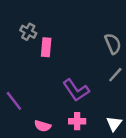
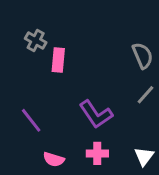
purple line: (14, 101) -> (31, 120), moved

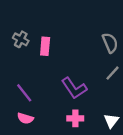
gray cross: (36, 40) -> (21, 39), moved
pink semicircle: (54, 159) -> (25, 118), moved

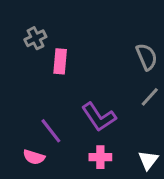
gray cross: (21, 39) -> (35, 38), moved, turned 35
purple line: (24, 93) -> (51, 131), moved

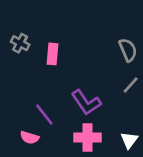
gray cross: (35, 38) -> (20, 43), moved, turned -36
pink cross: (100, 157) -> (87, 138), size x1.4

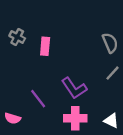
pink semicircle: (30, 138) -> (13, 118), moved
white triangle: (129, 140) -> (111, 121), turned -42

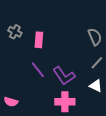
purple line: (38, 99) -> (38, 70), moved
white triangle: (111, 121) -> (96, 86), moved

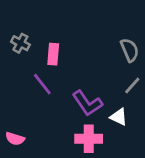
purple line: (38, 70) -> (42, 84), moved
white triangle: (96, 86) -> (119, 117), moved

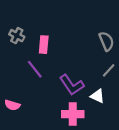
pink semicircle: (15, 139) -> (12, 105), moved

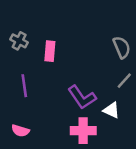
purple line: (35, 69) -> (24, 86), moved, turned 30
pink semicircle: (12, 105) -> (20, 131), moved

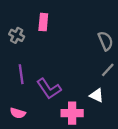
pink rectangle: (50, 51) -> (43, 22), moved
purple L-shape: (82, 97) -> (49, 89), moved

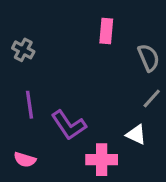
pink rectangle: (43, 22) -> (106, 31), moved

